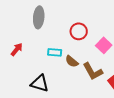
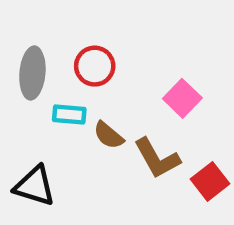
gray ellipse: (39, 17) -> (32, 73), moved
red circle: (79, 31) -> (95, 66), moved

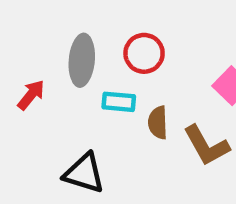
brown semicircle: (109, 135) -> (158, 123), turned 48

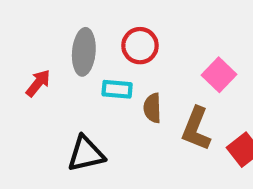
brown L-shape: (206, 146) -> (196, 129), turned 51
black triangle: (84, 173) -> (86, 154), turned -30

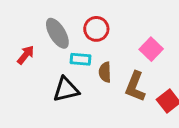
gray ellipse: (84, 52) -> (57, 33), turned -36
black triangle: (86, 154) -> (66, 89), moved

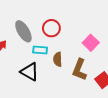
black triangle: (66, 89) -> (30, 72), turned 42

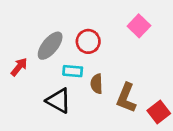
gray ellipse: (23, 31) -> (50, 46), turned 70
pink square: (91, 43) -> (139, 26), moved

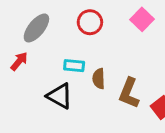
red circle: (88, 41) -> (90, 22), moved
gray ellipse: (50, 46) -> (36, 28), moved

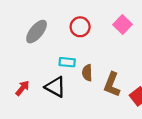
red arrow: (19, 61) -> (22, 88), moved

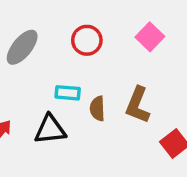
brown L-shape: (112, 85) -> (138, 105), moved
black triangle: (55, 87) -> (50, 130), turned -35

